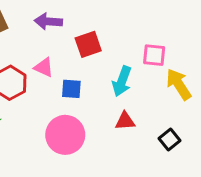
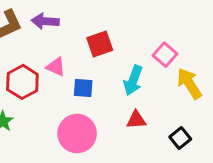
purple arrow: (48, 21) -> (45, 21), moved
pink square: (154, 55) -> (165, 55), turned 35

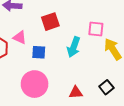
pink square: (165, 55) -> (96, 29), turned -35
red triangle: (136, 120) -> (76, 92), moved

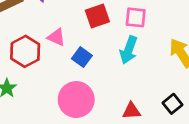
pink square: (96, 29) -> (136, 17), moved
blue square: (39, 52) -> (82, 57), turned 32

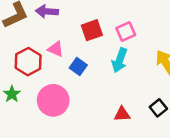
pink square: (136, 17) -> (126, 31), turned -30
pink circle: (76, 100) -> (53, 100), moved

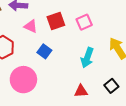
pink triangle: (56, 49) -> (31, 26), moved
cyan arrow: (120, 60) -> (87, 58), moved

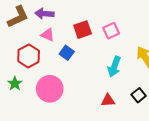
pink triangle: (31, 26) -> (48, 35), moved
blue square: (44, 51) -> (67, 53), moved

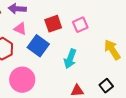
blue square: (67, 53) -> (38, 46), size x1.5
cyan arrow: (114, 67) -> (70, 59), moved

